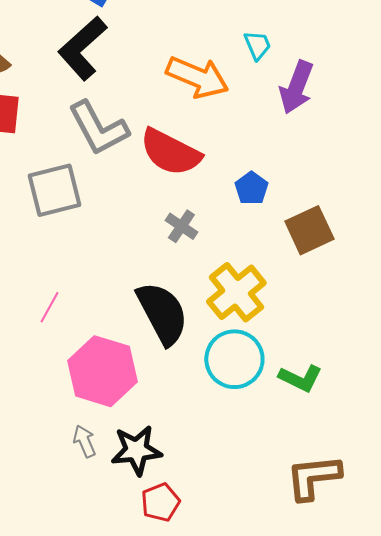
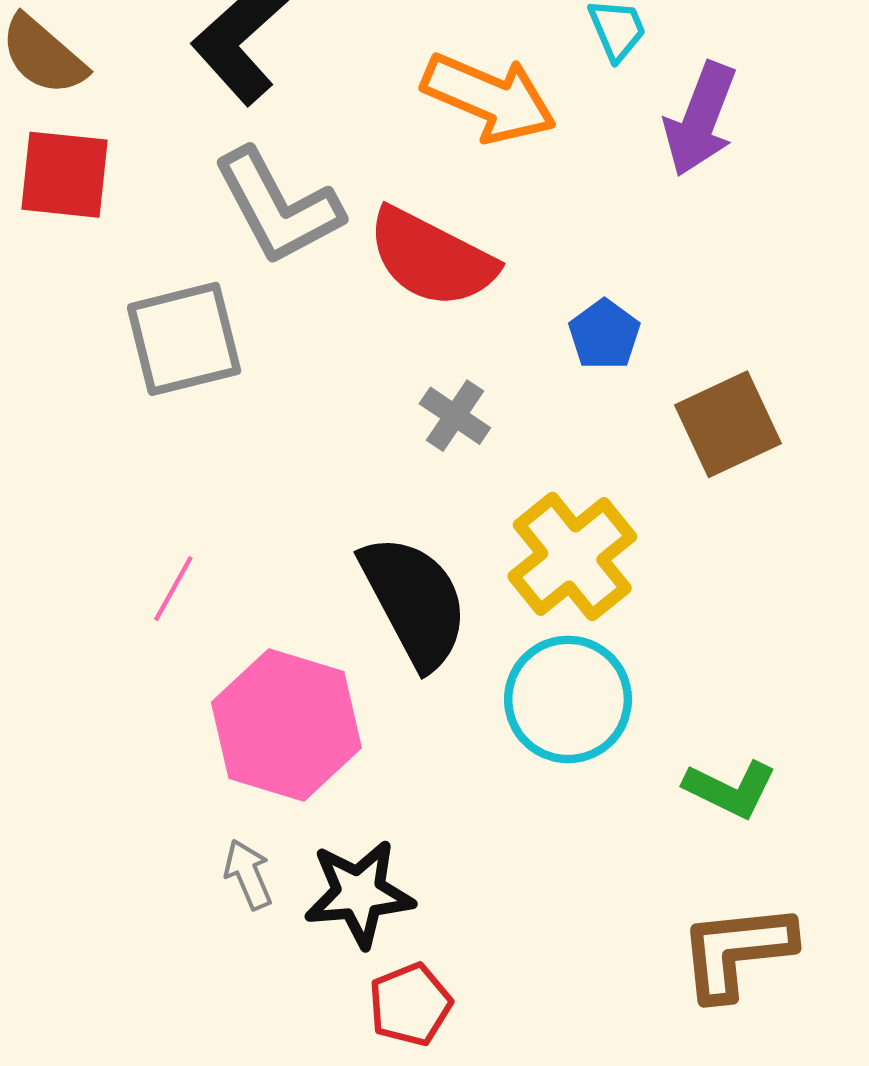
green L-shape: (300, 378) -> (730, 789), moved

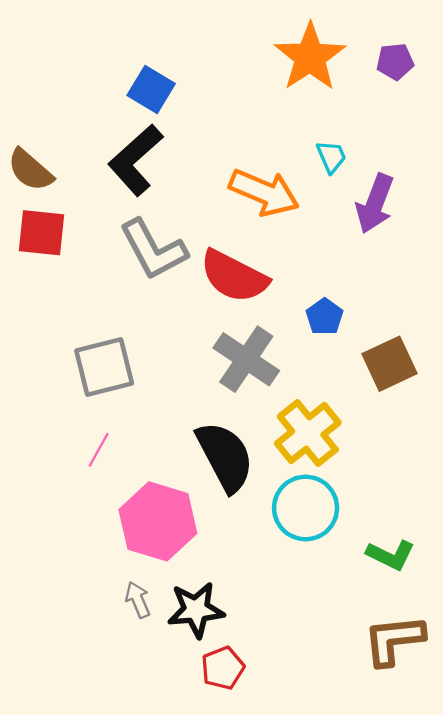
gray square: (184, 339) -> (104, 367), moved
gray cross: (455, 416) -> (246, 359), size x1.8

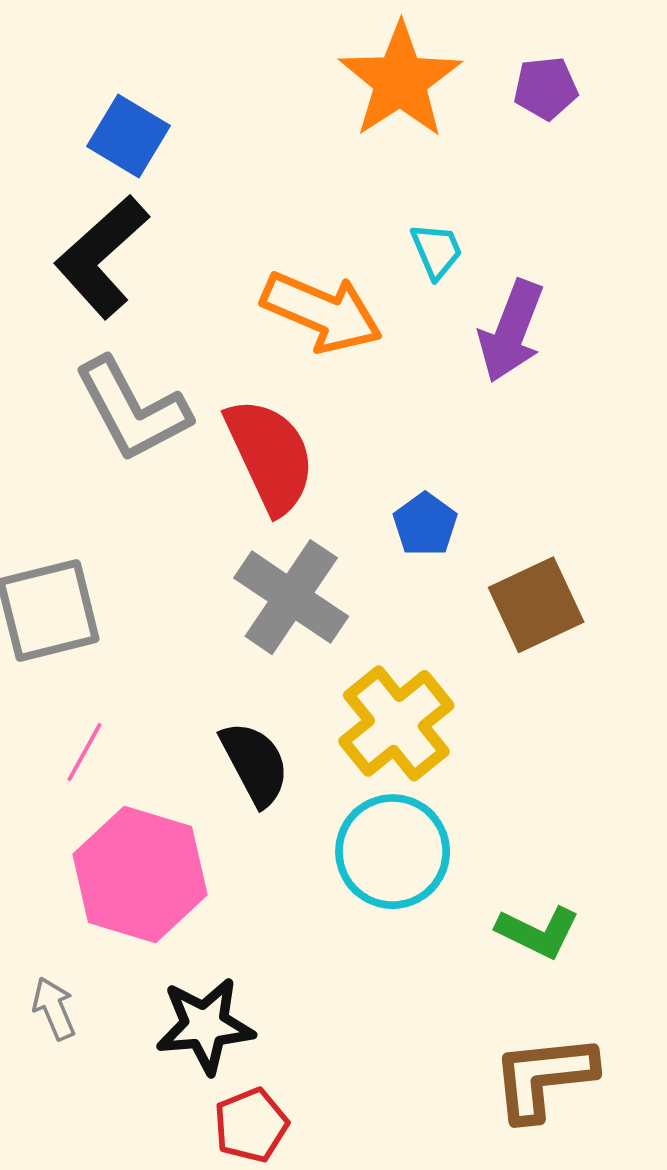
red semicircle: (234, 276) -> (270, 456), turned -142
pink line: (99, 450) -> (85, 752), moved
black semicircle: (225, 457) -> (255, 764), size x0.7
gray arrow: (138, 600) -> (54, 1008), moved

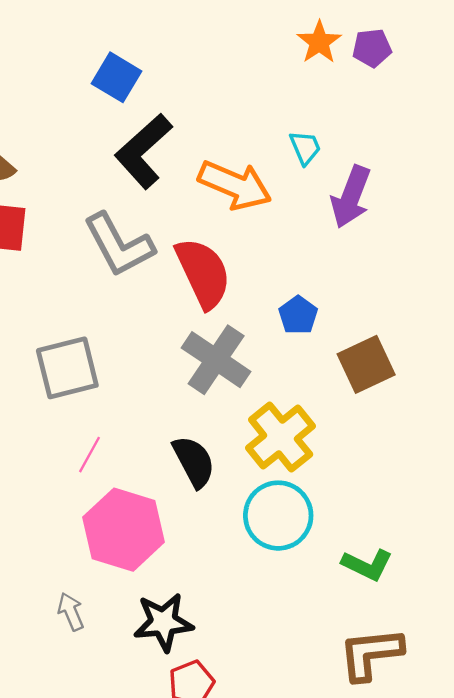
orange star: (400, 81) -> (319, 42), moved, size x0.6
black L-shape: (102, 257) -> (143, 151), moved

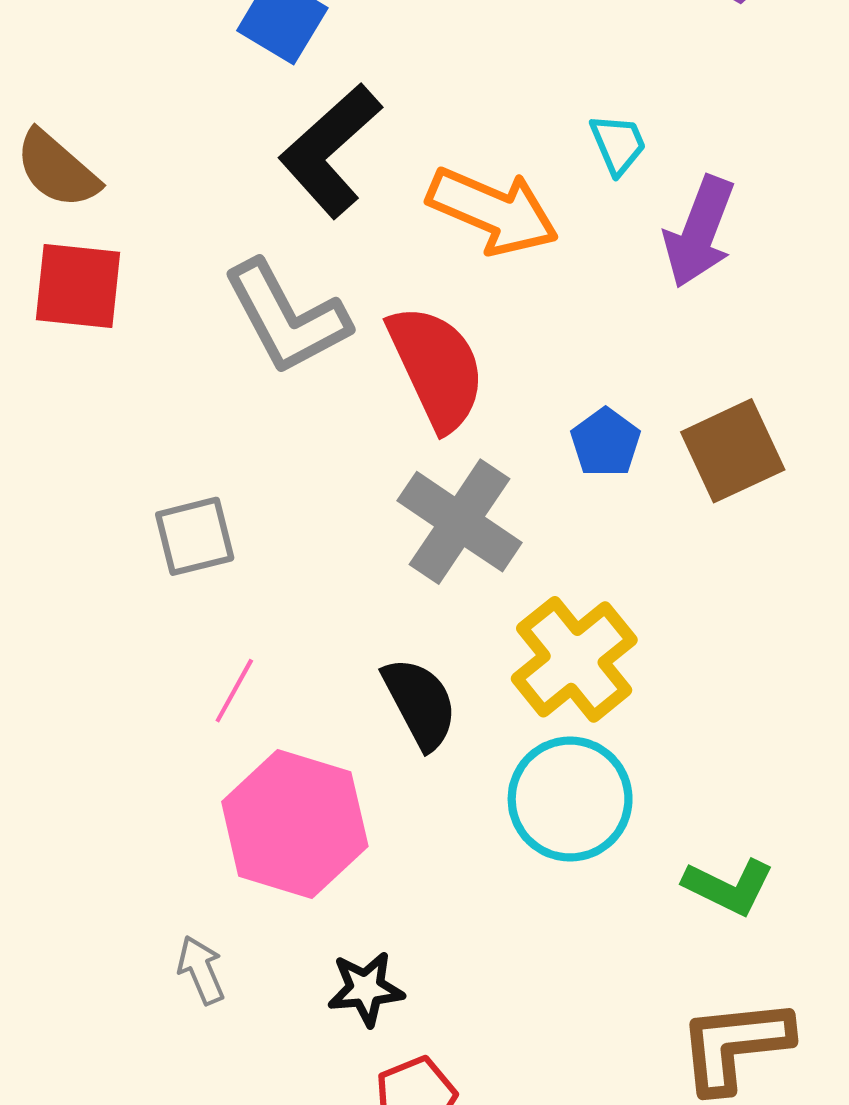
brown square: (366, 364) -> (733, 451), moved
gray square: (67, 368) -> (195, 536), size x0.7
black star: (163, 622) -> (366, 989), size x0.7

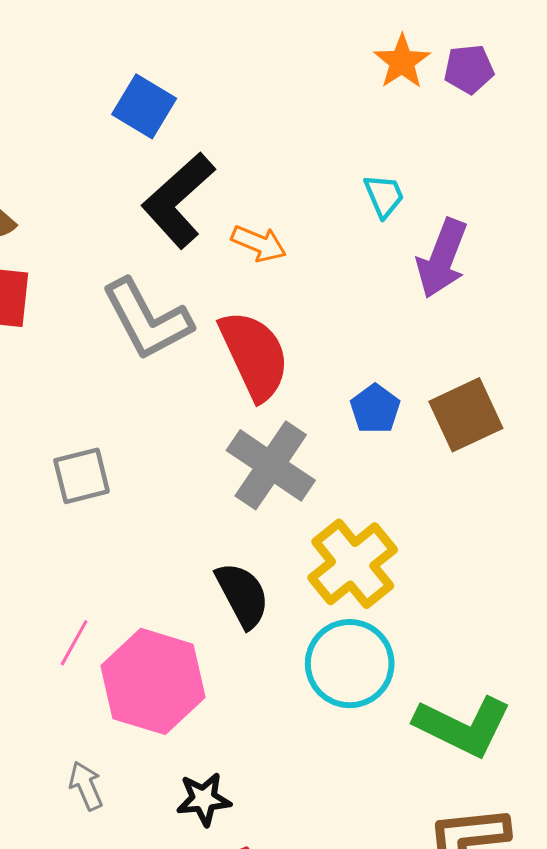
orange arrow: (493, 211) -> (259, 243), moved, size x0.6
pink line: (234, 691) -> (74, 643), moved
green L-shape: (729, 887) -> (463, 726), size x1.5

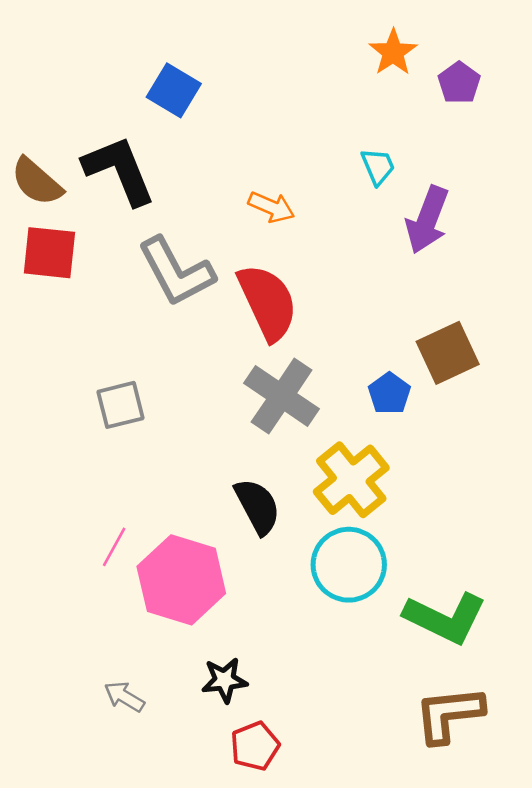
purple pentagon: (469, 69) -> (459, 83), moved, turned -30
black L-shape: (178, 200) -> (119, 170), moved, turned 110
blue pentagon: (375, 409) -> (389, 393), moved
gray arrow: (86, 786) -> (124, 697), moved, turned -36

